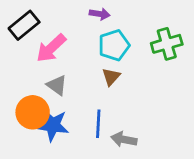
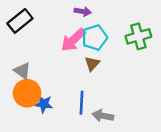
pink arrow: (51, 48) -> (73, 40), moved
gray triangle: (57, 85) -> (22, 71), moved
blue star: (53, 125) -> (44, 104), size x0.7

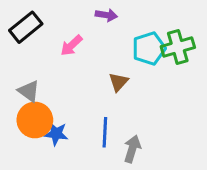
cyan pentagon: (95, 38) -> (149, 48), moved
pink arrow: (73, 40) -> (71, 45), moved, size x0.7
gray arrow: (103, 116) -> (132, 149), turned 96

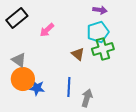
purple arrow: (106, 15) -> (100, 10), moved
green cross: (178, 47) -> (103, 49), moved
brown triangle: (119, 82) -> (78, 54), turned -32

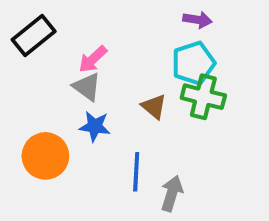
green cross: (103, 49) -> (203, 97), turned 30
gray triangle: (19, 60) -> (87, 87), moved
blue star: (37, 88) -> (95, 126), moved

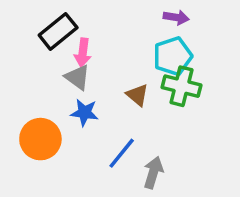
black rectangle: (34, 35) -> (58, 31), moved
pink arrow: (93, 59) -> (83, 53), turned -40
blue line: (136, 172) -> (122, 153), turned 36

